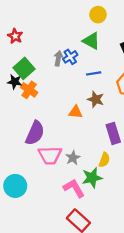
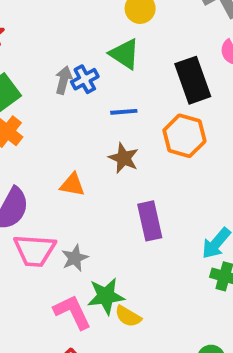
orange triangle: (75, 112) -> (72, 185), moved
yellow semicircle: (104, 160) -> (128, 316), moved, turned 96

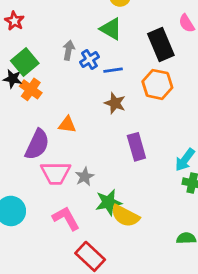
blue cross: (85, 79) -> (89, 60), moved
orange triangle: (72, 185) -> (67, 125), moved
pink L-shape: (72, 312) -> (66, 218), moved
yellow semicircle: (128, 316) -> (125, 216), size x1.5

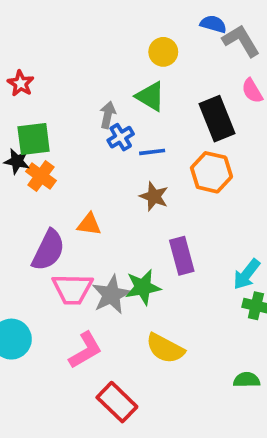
gray arrow: (69, 50) -> (108, 115), moved
green square: (25, 62) -> (34, 139), turned 32
gray star: (85, 177) -> (111, 295), size x1.5
green star: (108, 202) -> (143, 287), moved
pink L-shape: (66, 218) -> (85, 350), turned 88

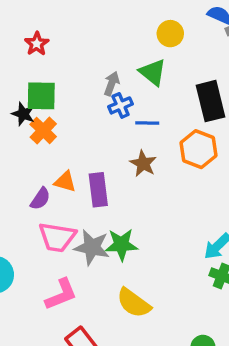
orange triangle: (89, 224) -> (65, 182), moved
purple semicircle: (48, 250) -> (40, 199), size x0.6
purple rectangle: (182, 256) -> (98, 190), moved
gray star: (111, 295) -> (92, 247), turned 30

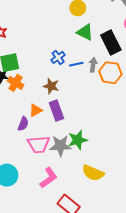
green triangle: (153, 72) -> (85, 32), moved
gray arrow: (112, 84) -> (93, 65), moved
brown star: (143, 164) -> (51, 86), moved
orange triangle: (65, 182) -> (36, 110), turned -32

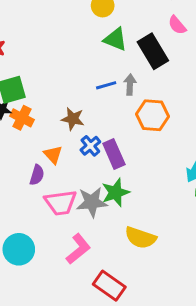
blue cross: (58, 57) -> (90, 146), moved
orange hexagon: (110, 73) -> (153, 115), moved
orange triangle: (36, 110) -> (53, 155), turned -40
purple rectangle: (56, 111) -> (114, 154), moved

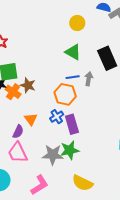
green triangle: (115, 39) -> (73, 52), moved
orange hexagon: (153, 115) -> (65, 94), moved
brown star: (73, 119) -> (28, 85), moved
pink trapezoid: (61, 203) -> (18, 153), moved, turned 65

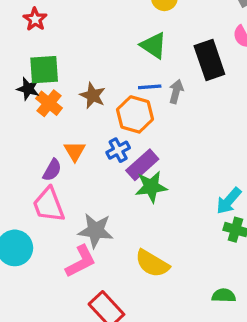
brown star: (28, 85) -> (93, 96), moved
purple rectangle: (72, 124) -> (142, 165), turned 60
green star: (70, 150) -> (151, 187), moved
gray star: (53, 155) -> (96, 231), moved

